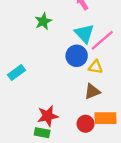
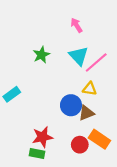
green star: (43, 21) -> (41, 55), moved
blue circle: (77, 56) -> (71, 105), moved
orange rectangle: (106, 118) -> (99, 139), turned 35

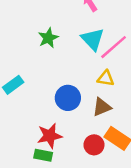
blue circle: (71, 105) -> (68, 98), moved

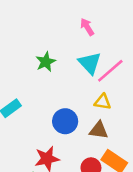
brown triangle: (102, 107) -> (99, 130), turned 30

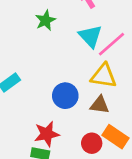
green star: (46, 62) -> (45, 20), moved
yellow triangle: (103, 102) -> (104, 76), size x1.5

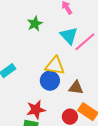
yellow triangle: (104, 76) -> (55, 66), moved

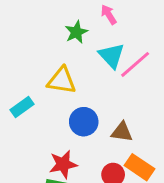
green star: (35, 24) -> (76, 32), moved
yellow triangle: (55, 66) -> (62, 81), moved

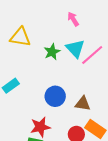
green star: (76, 32) -> (52, 52), moved
yellow triangle: (62, 81) -> (20, 37), moved

